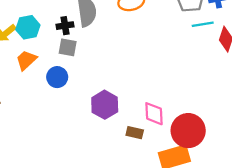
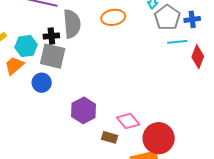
cyan hexagon: (28, 27) -> (26, 46), moved
gray square: (68, 47) -> (53, 56), size x1.5
pink diamond: (154, 114) -> (128, 121), turned -40

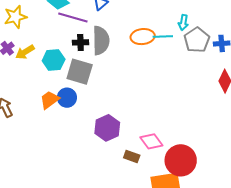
black cross: (51, 36) -> (80, 42), moved
cyan line: (177, 42) -> (163, 37), moved
orange trapezoid: (14, 66) -> (50, 100), moved

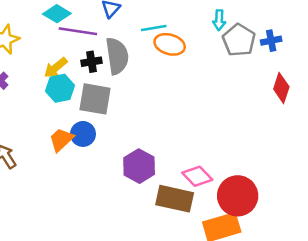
orange ellipse: (143, 37) -> (170, 44), turned 30
cyan line: (163, 37) -> (154, 28), moved
yellow arrow: (25, 52) -> (56, 68), moved
brown rectangle: (132, 157) -> (175, 199), size x1.8

